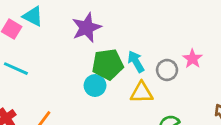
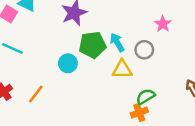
pink star: (192, 59) -> (163, 24), moved
cyan circle: (95, 86) -> (68, 63), moved

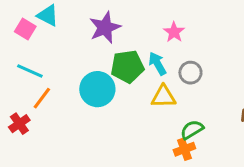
pink star: (163, 24) -> (174, 32), moved
cyan circle: (68, 63) -> (97, 89), size x1.5
orange line: (36, 94) -> (42, 98), moved

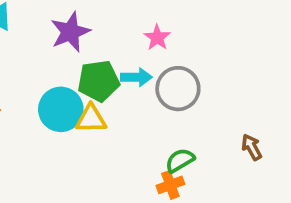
cyan arrow: (157, 64) -> (136, 77), turned 120
gray circle: (190, 73) -> (178, 89), size x1.5
yellow triangle: (163, 97) -> (91, 119), moved

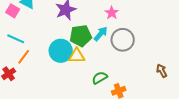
cyan arrow: (136, 77) -> (101, 34), turned -49
green semicircle: (180, 160) -> (100, 78), moved

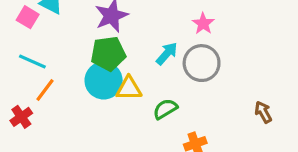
pink star: (112, 13) -> (203, 24), moved
green pentagon: (81, 36) -> (108, 54), moved
green semicircle: (100, 78) -> (165, 109), moved

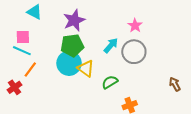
pink square: (28, 17) -> (23, 37), moved, turned -32
yellow triangle: (129, 88) -> (86, 68), turned 36

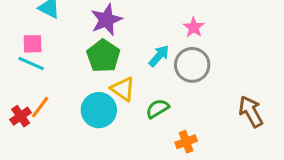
green pentagon: (72, 45) -> (103, 56), turned -30
cyan circle: (69, 63) -> (99, 110), moved
orange line: (30, 70) -> (40, 107), moved
brown arrow: (175, 84) -> (251, 112), size x1.5

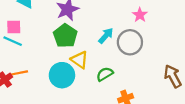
pink star: (194, 27) -> (140, 15), moved
orange line: (40, 107) -> (19, 73), turned 42

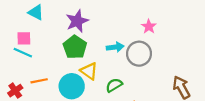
cyan arrow: (106, 36) -> (115, 47), turned 42
orange line: (19, 73) -> (39, 81), moved

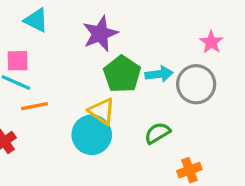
green pentagon: (75, 47) -> (122, 74), moved
yellow triangle: (89, 71) -> (102, 111), moved
orange line: (39, 81) -> (34, 106), moved

